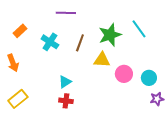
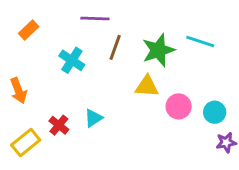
cyan line: (139, 29) -> (200, 42), turned -36
orange rectangle: (20, 31) -> (29, 30), moved
brown line: (80, 43) -> (115, 47), moved
red cross: (66, 101) -> (59, 125), moved, turned 32

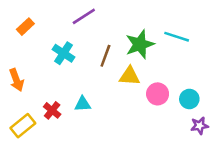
purple line: (95, 18) -> (84, 16), turned -35
brown line: (115, 47) -> (105, 56), moved
cyan triangle: (93, 118) -> (83, 104), turned 30

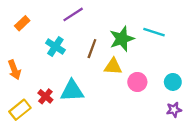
cyan circle: (189, 99) -> (173, 82), moved
cyan triangle: (83, 104) -> (72, 91), size x1.6

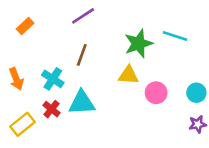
cyan cross: (55, 47) -> (53, 79), moved
brown line: (92, 49) -> (82, 55), moved

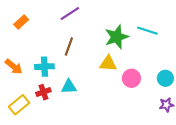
orange arrow: (16, 79) -> (14, 67), turned -30
cyan cross: (53, 79) -> (44, 67), turned -36
cyan triangle: (82, 103) -> (69, 87), size x0.7
red cross: (52, 109) -> (43, 92), turned 32

